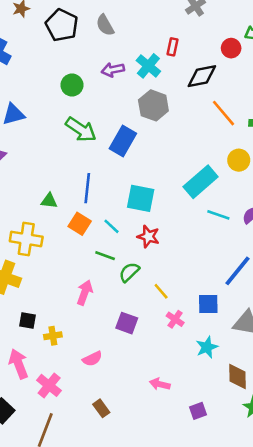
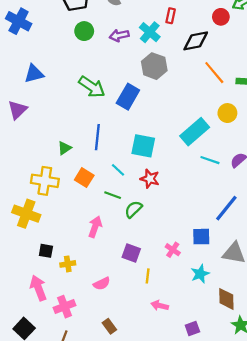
green circle: (72, 85) -> (84, 31), moved
green triangle: (49, 201) -> (65, 148), turned -40
orange square: (80, 224) -> (84, 178), moved
yellow line: (161, 291) -> (148, 276), moved, turned 48
pink cross: (49, 385) -> (65, 307), turned 30

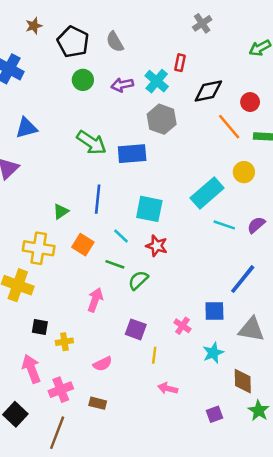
red circle: (221, 17) -> (250, 102), moved
blue rectangle: (128, 97) -> (132, 154), turned 55
brown rectangle: (109, 326) -> (98, 403), moved, turned -40
purple square: (192, 328) -> (214, 414), moved

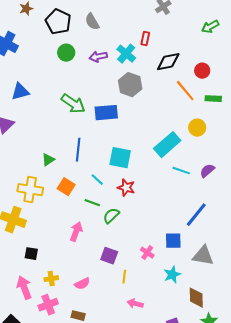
yellow cross: (64, 342) -> (51, 279), moved

